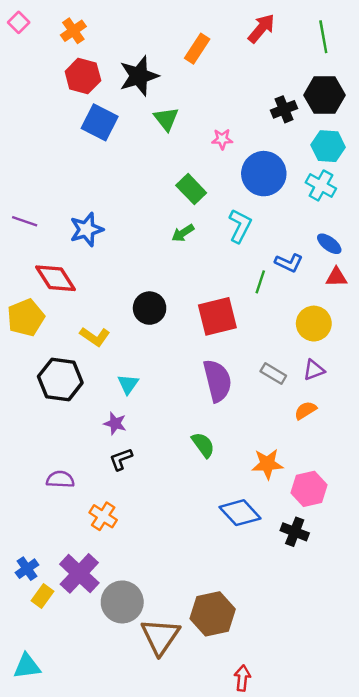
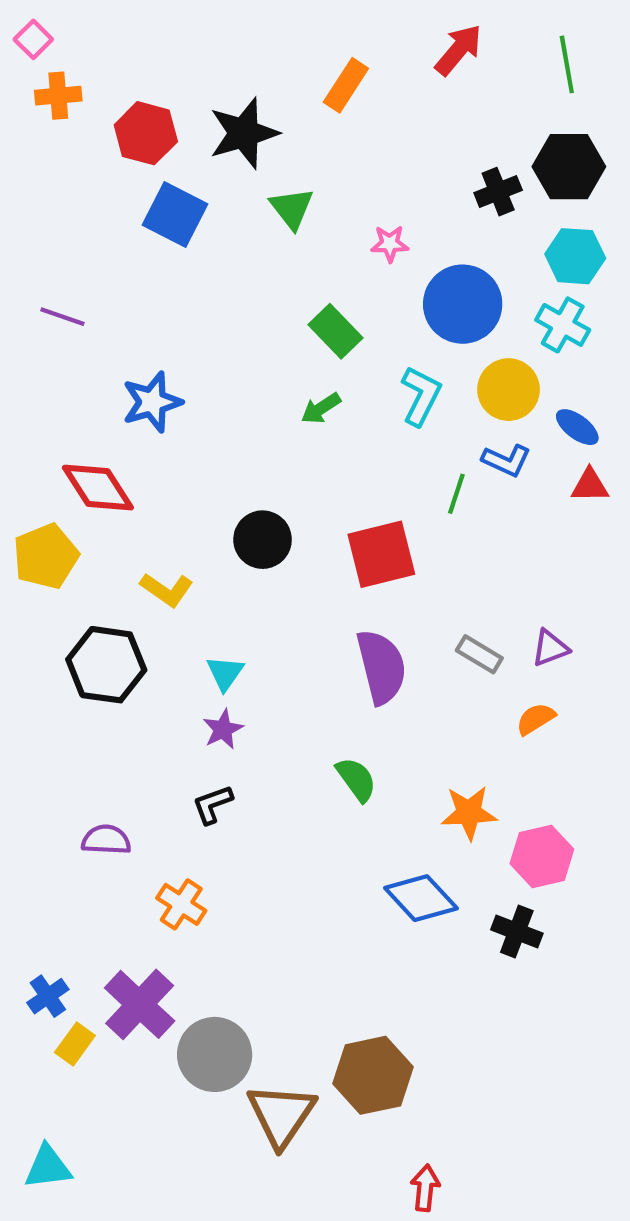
orange cross: (73, 31) -> (58, 96), moved, turned 30
purple line: (25, 221) -> (62, 317), moved
yellow circle: (314, 324) -> (508, 390), moved
purple star: (115, 423) -> (223, 729), moved, turned 30

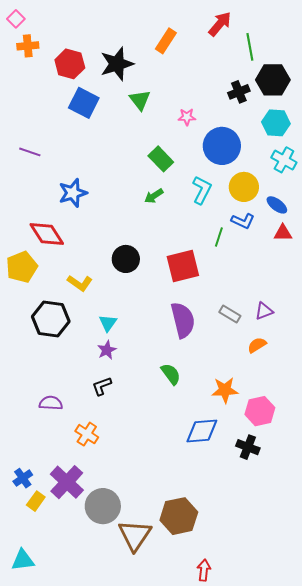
green line: (567, 64) -> (250, 47), moved
cyan cross: (563, 325) -> (284, 160), moved
blue diamond: (421, 898) -> (202, 431), turned -52

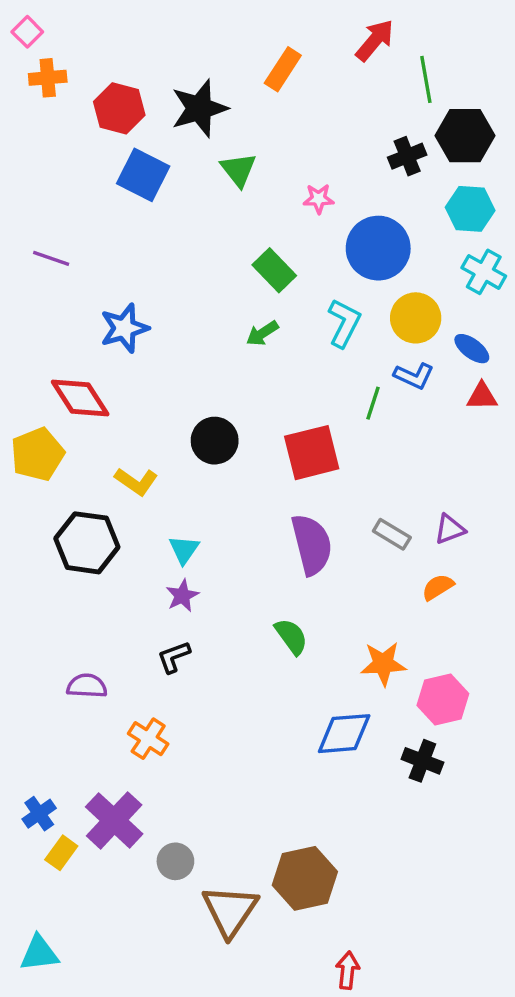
gray circle: (103, 506) -> (175, 861), size x0.6

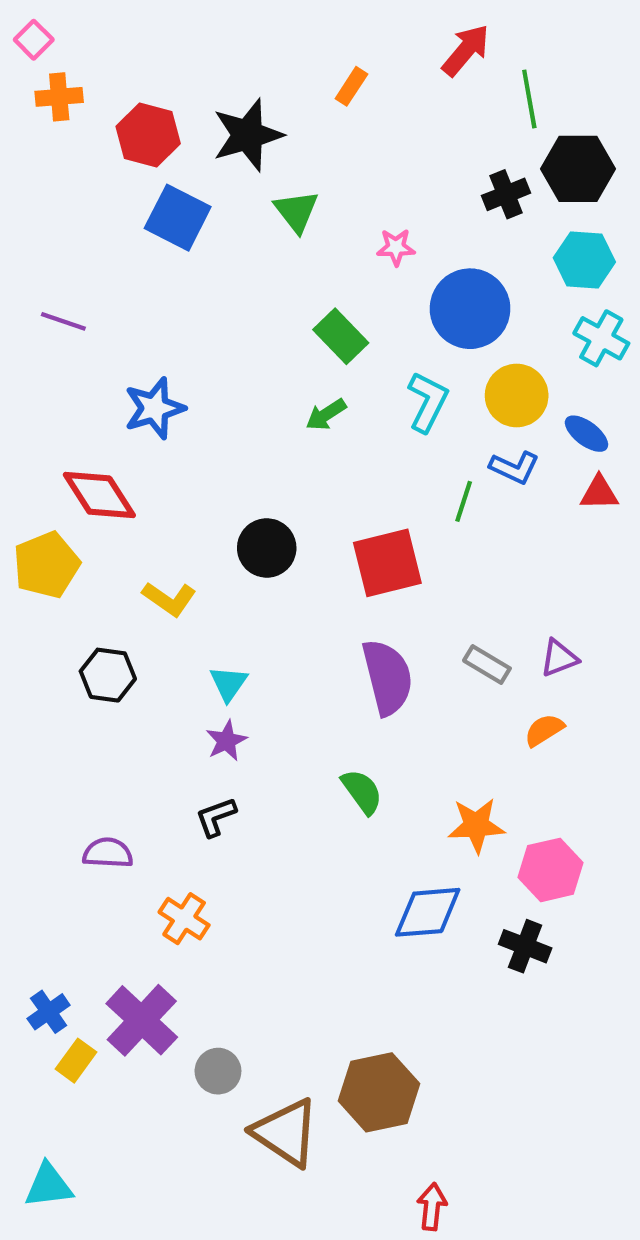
orange rectangle: (283, 69) -> (351, 86), size x0.7
black hexagon: (87, 543) -> (108, 675), size x0.7
brown triangle: (230, 911) -> (286, 1133), turned -30

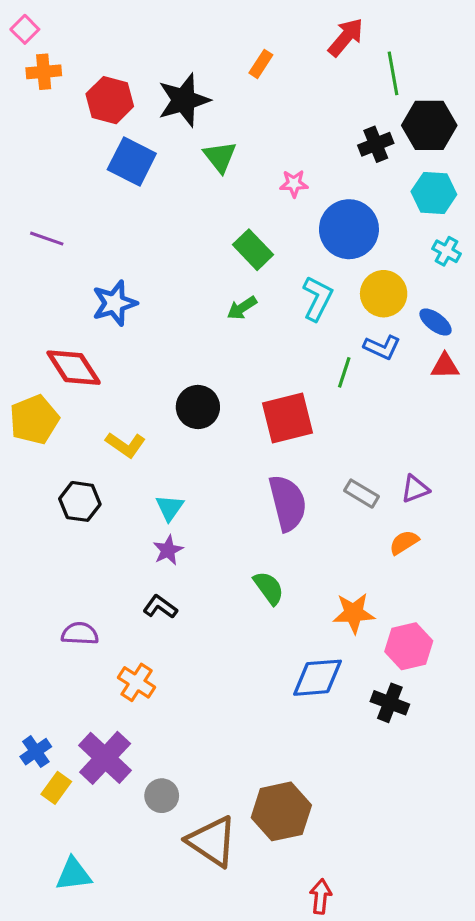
cyan cross: (601, 338) -> (447, 251), size x0.7
black L-shape: (216, 817) -> (160, 607), turned 56
cyan triangle: (49, 1185) -> (74, 874), moved

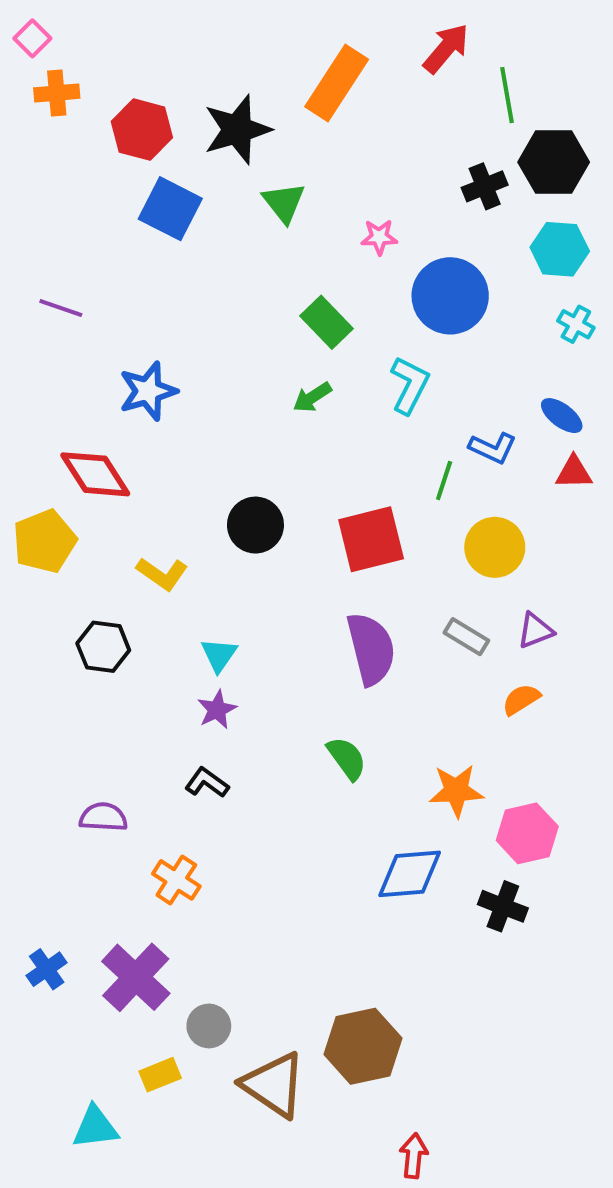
orange rectangle: (261, 64) -> (337, 83), size x2.0
yellow circle: (384, 294) -> (495, 547), moved
yellow rectangle: (56, 788) -> (160, 1075), moved, turned 32

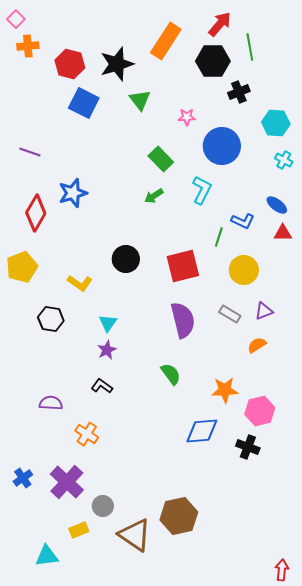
black hexagon: (554, 162) -> (213, 61), moved
red diamond: (95, 474) -> (36, 213), moved, turned 63
red arrow: (414, 1156) -> (282, 570), moved

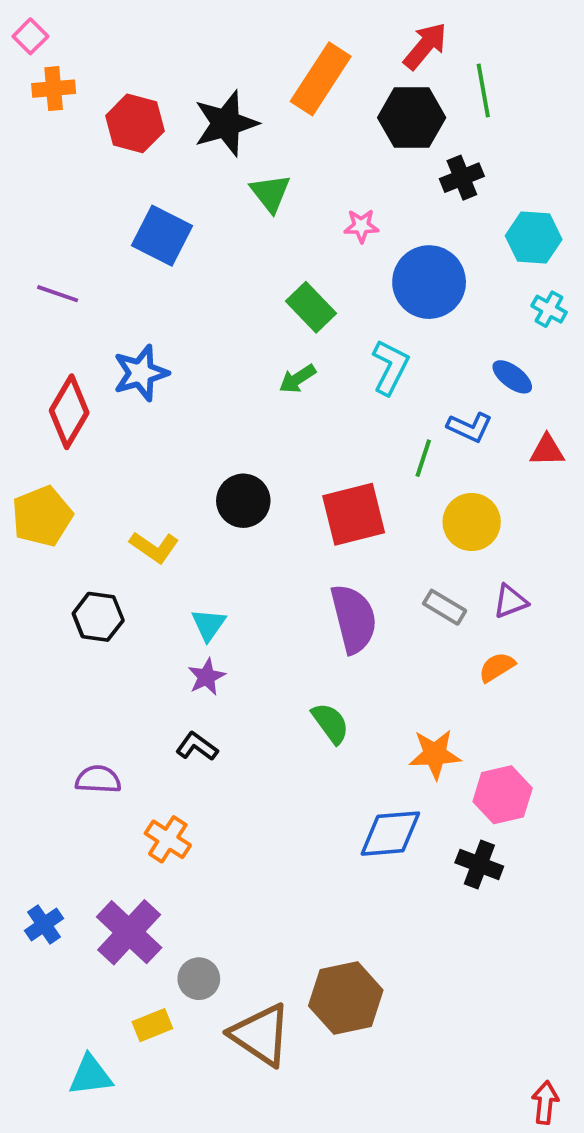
blue square: (84, 103) -> (162, 236), moved
blue ellipse: (277, 205) -> (512, 377), moved

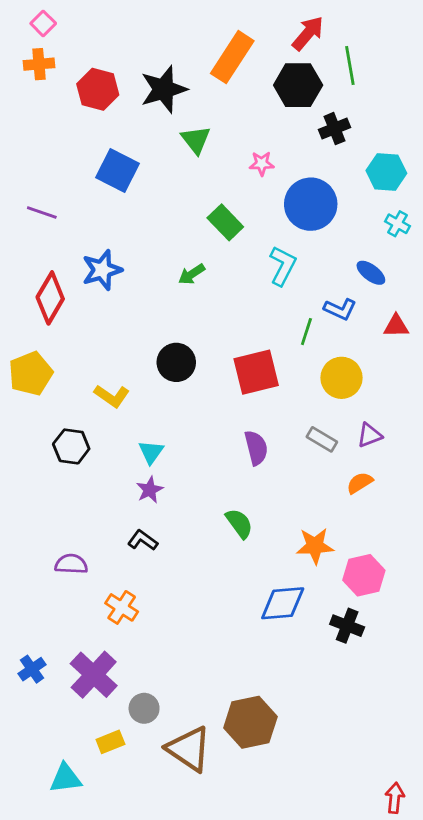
pink square: (30, 36) -> (43, 23), moved
green arrow: (297, 379) -> (192, 274), moved
purple semicircle: (354, 619) -> (256, 448), size x0.7

